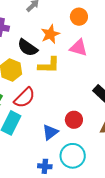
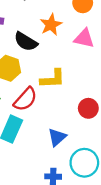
yellow L-shape: (49, 65) -> (53, 79), moved
red circle: (74, 120) -> (88, 108), moved

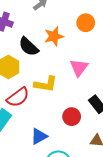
pink triangle: (84, 38) -> (79, 68), moved, turned 42

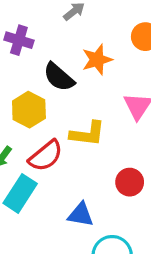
blue triangle: (39, 136) -> (81, 215), turned 42

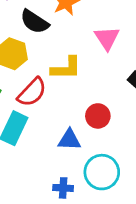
red circle: (130, 182) -> (98, 116), moved

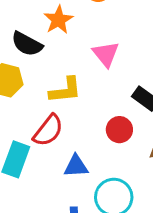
red semicircle: (32, 92) -> (48, 131), moved
red circle: (98, 116) -> (119, 130), moved

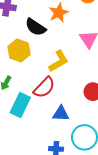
yellow L-shape: (65, 90) -> (59, 61), turned -30

